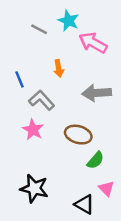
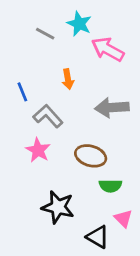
green semicircle: (95, 160) -> (111, 186), turned 48
black star: (34, 188) -> (58, 207), moved

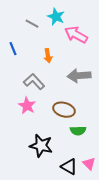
blue line: (22, 92) -> (13, 49), moved
pink triangle: (123, 218) -> (89, 164), moved

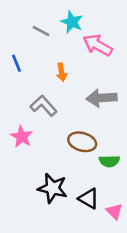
pink star: (27, 106) -> (22, 137), moved
green semicircle: (78, 131) -> (109, 161), moved
black triangle: (69, 167) -> (89, 199), moved

